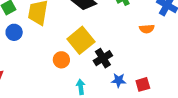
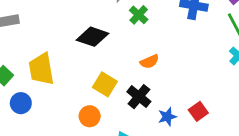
orange semicircle: (147, 29) -> (149, 62), moved
yellow square: (81, 40) -> (105, 84), size x0.7

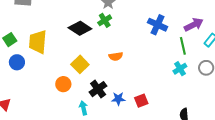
green cross: (139, 15) -> (105, 20), moved
black cross: (139, 97) -> (98, 89), moved

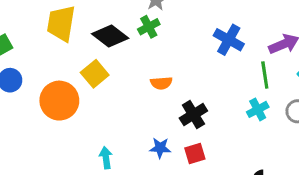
yellow trapezoid: (38, 42) -> (61, 23), moved
yellow square: (80, 64) -> (95, 74), moved
orange circle: (63, 84) -> (59, 101), moved, size x1.6
black cross: (98, 89) -> (193, 115), moved

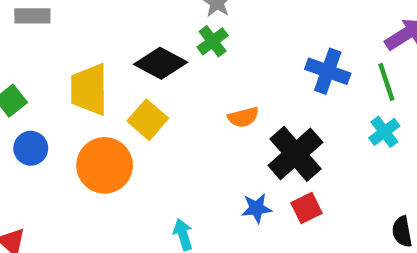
yellow trapezoid: (61, 23) -> (89, 89), moved
blue cross: (229, 40) -> (328, 71), moved
black cross: (193, 115) -> (295, 154), size x1.4

